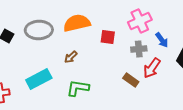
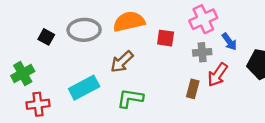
brown arrow: (71, 57) -> (122, 62), size x1.5
brown rectangle: (131, 80) -> (193, 89), turned 70

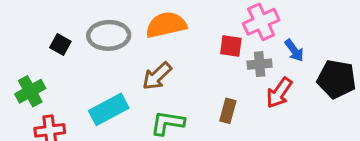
red square: (166, 38) -> (231, 46), moved
brown rectangle: (193, 89) -> (228, 111), moved

